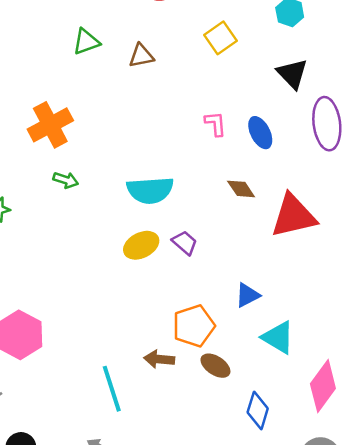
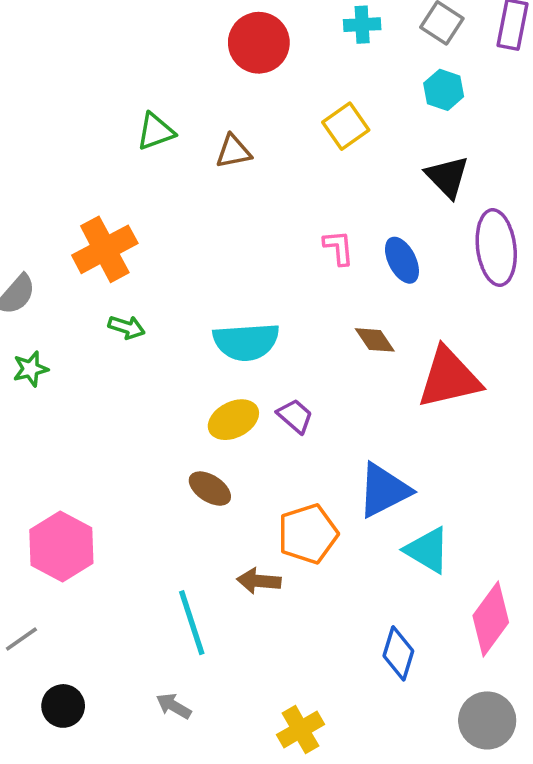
blue triangle: (247, 295) -> (384, 490), size x1.6
brown ellipse: (215, 366) -> (210, 489), moved

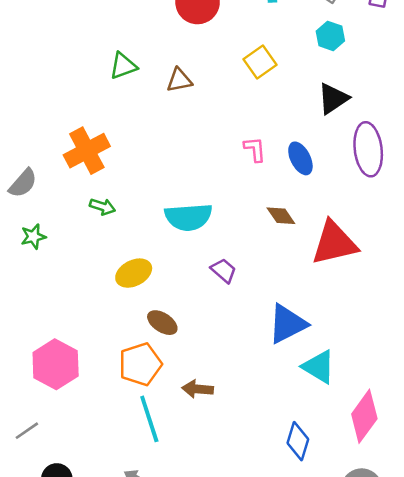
black triangle: (447, 177) -> (333, 98), turned 40
yellow ellipse: (233, 420) -> (134, 273), moved
orange pentagon: (308, 534) -> (140, 364), moved

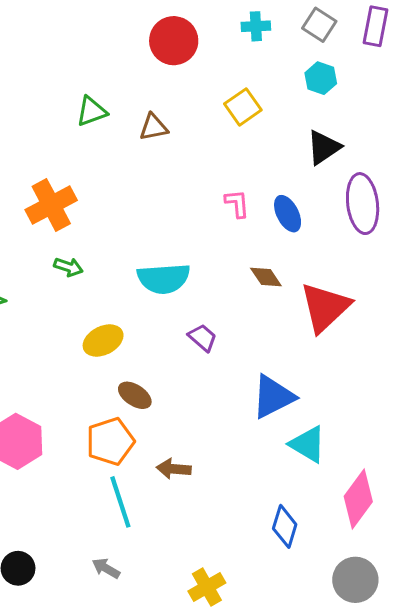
red triangle: (334, 243) -> (325, 307), turned -30

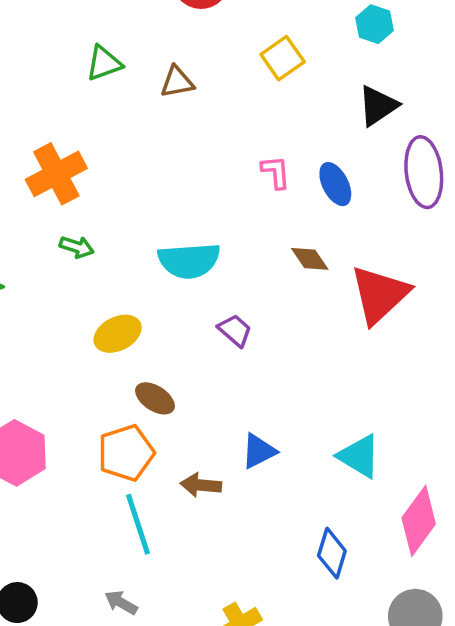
blue triangle: (273, 397) -> (259, 451), moved, size x0.7

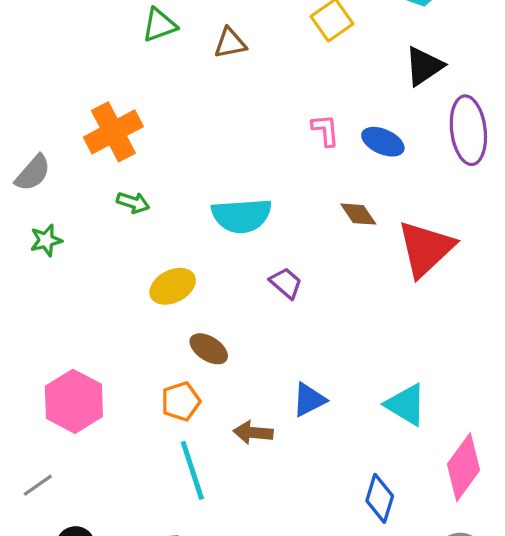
blue ellipse: (335, 184) -> (383, 142), turned -39
orange pentagon: (126, 453) -> (181, 401), size x0.7

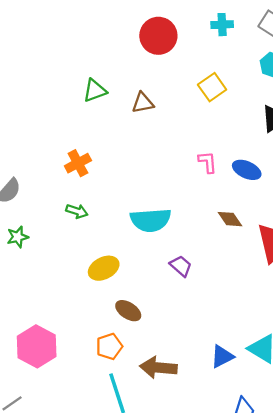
orange cross: (113, 132) -> (78, 163), moved, size x0.7
blue triangle: (309, 400) -> (222, 356), moved
brown arrow: (253, 433) -> (158, 368), size x1.4

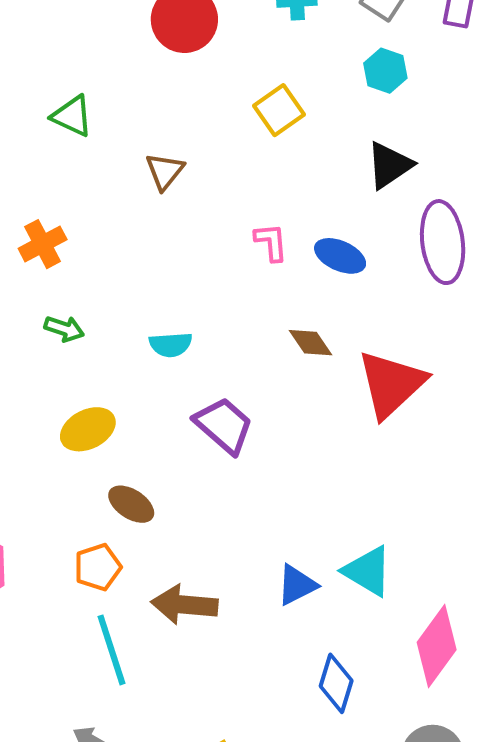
green triangle: (95, 91) -> (72, 116), turned 45
brown triangle: (143, 103) -> (165, 171), moved, turned -40
green arrow: (77, 211) -> (64, 329), moved
cyan semicircle: (151, 220) -> (171, 345), size x0.6
purple trapezoid: (181, 266) -> (224, 425), size x1.5

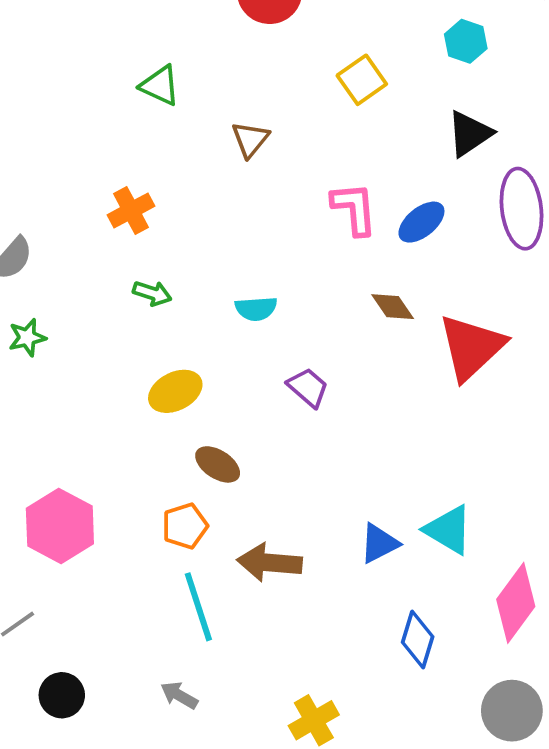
pink L-shape: (271, 242) -> (354, 209), size x1.4
blue ellipse: (340, 256) -> (421, 222), turned -63
purple trapezoid: (224, 425) -> (308, 388), size x0.7

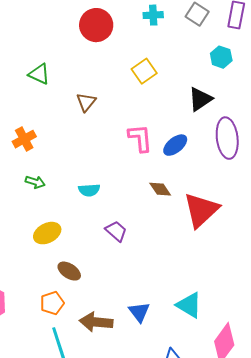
cyan hexagon: (466, 41) -> (221, 57), moved
blue triangle: (379, 543) -> (139, 312), moved, turned -40

